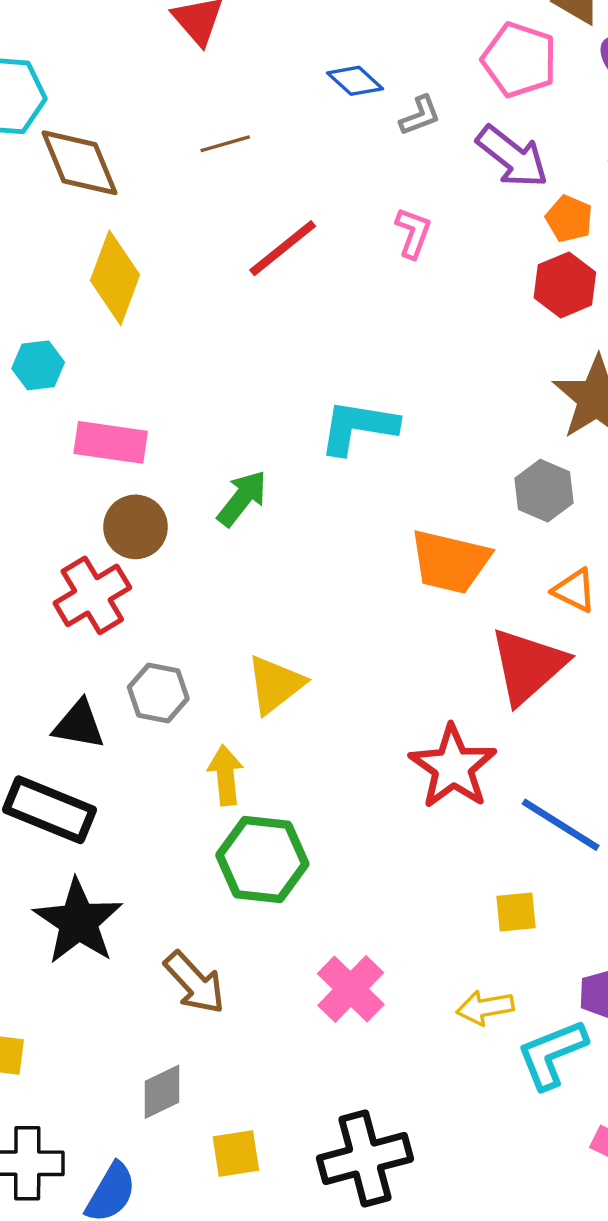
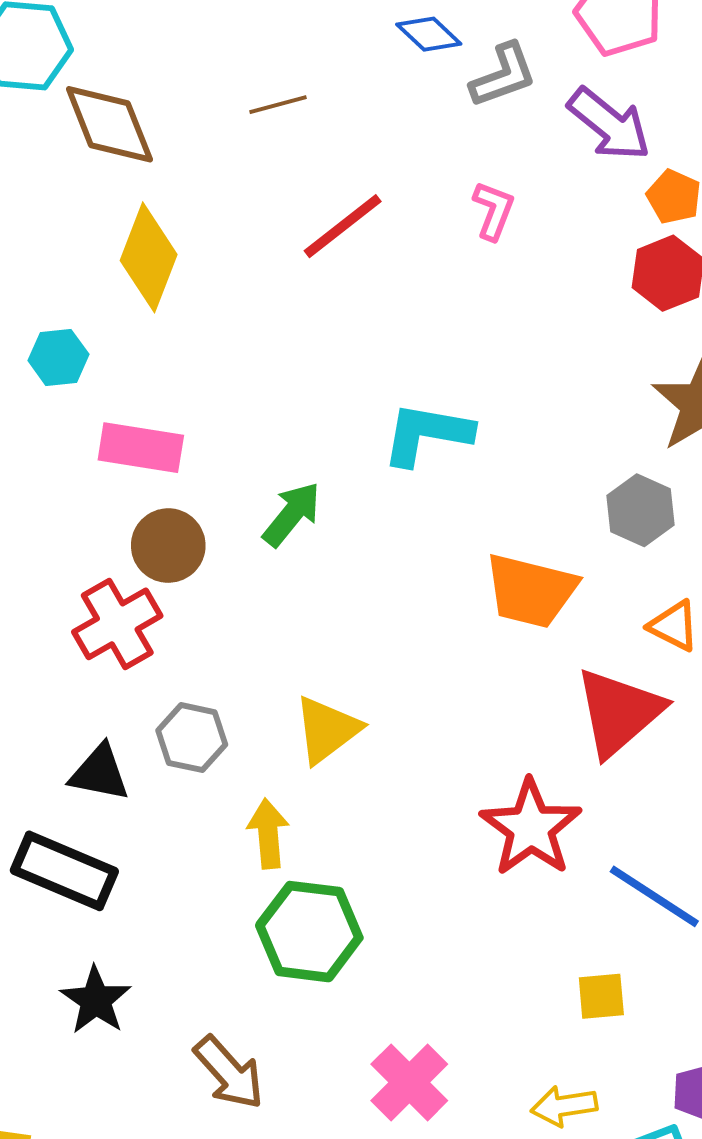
gray L-shape: (420, 116) -> (503, 75), size x1.4
black star: (78, 921) -> (96, 1000), size x0.7

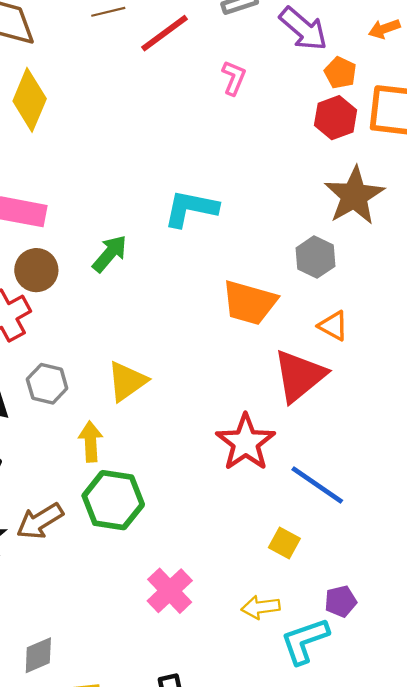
red line: (343, 226) -> (164, 33), moved
yellow square: (601, 996) -> (284, 543), turned 32
brown arrow: (229, 1073) -> (40, 521), moved, turned 99

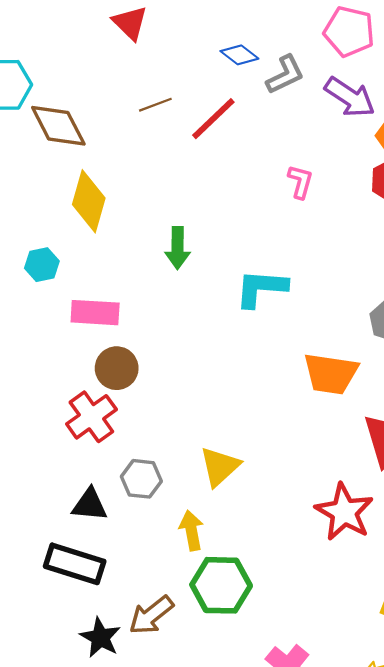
pink L-shape: (234, 78) -> (300, 182), moved
green arrow: (110, 254) -> (178, 248), moved, turned 147

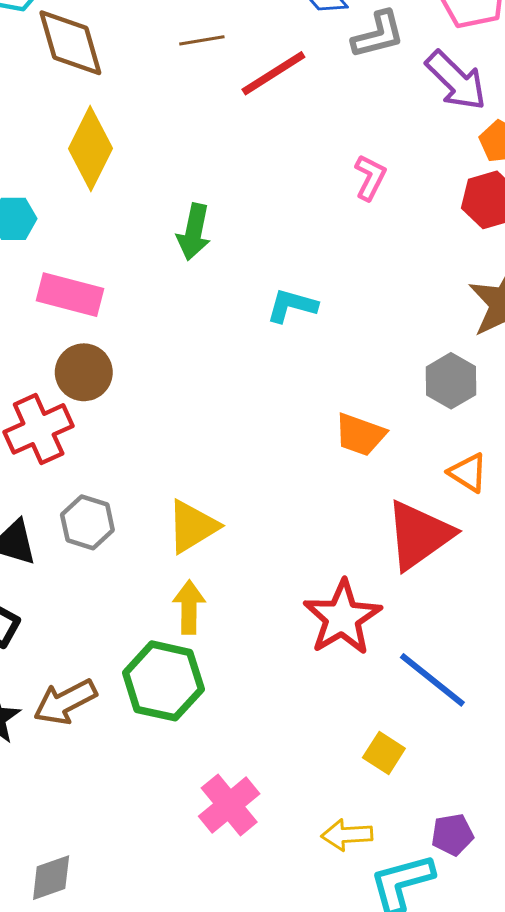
cyan L-shape: (261, 288) -> (292, 306), size x0.7
orange trapezoid: (331, 374) -> (360, 435), size x0.7
yellow arrow: (191, 530) -> (189, 607), moved

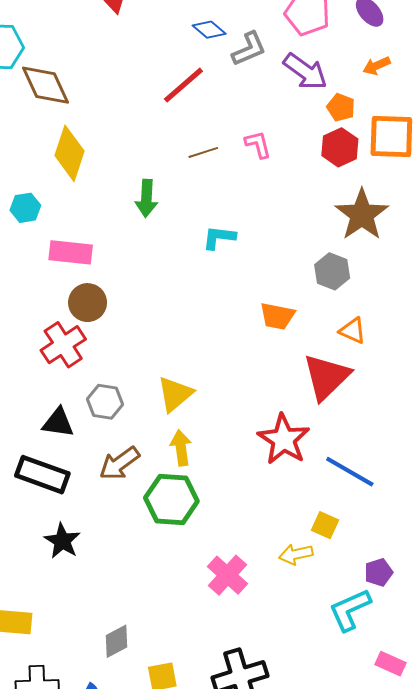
brown line: (202, 40) -> (203, 152), moved
pink L-shape: (370, 177) -> (258, 144), turned -32
brown arrow: (65, 702) -> (119, 463), moved
yellow arrow: (347, 835) -> (296, 554), moved

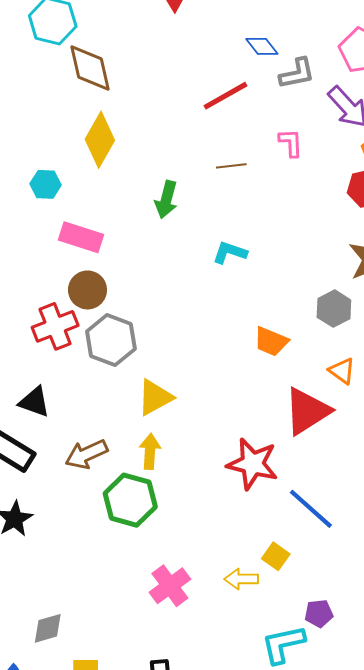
pink L-shape: (258, 144) -> (291, 143), moved
gray hexagon: (105, 402) -> (111, 340), moved, size x1.4
red star: (284, 439) -> (252, 464), turned -30

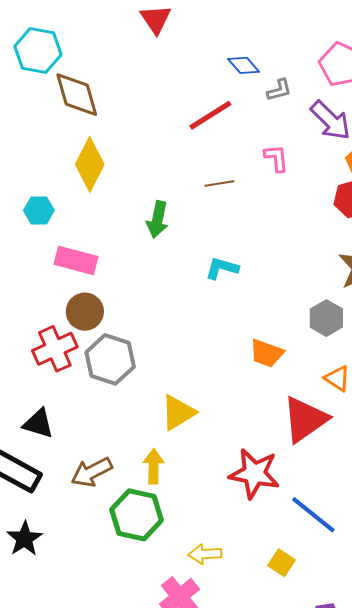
gray L-shape: (297, 73) -> (279, 90), size x0.7
yellow triangle: (155, 397) -> (178, 413), moved
yellow arrow: (241, 579) -> (205, 554), moved

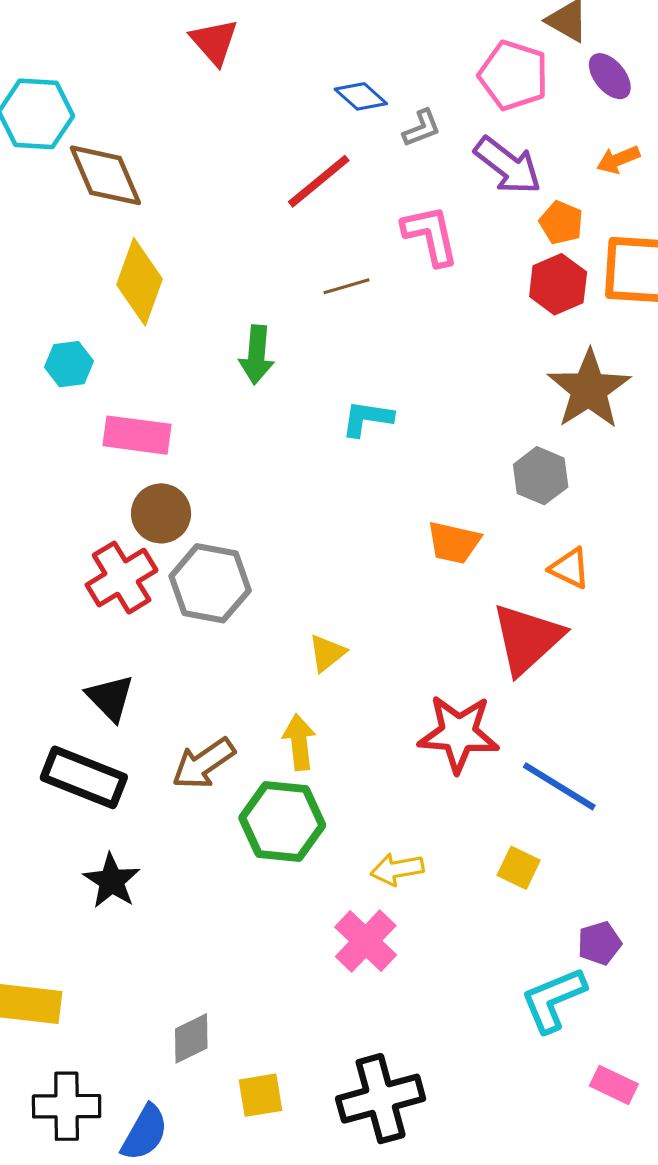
pink L-shape: (276, 158) -> (431, 235), size x1.4
yellow triangle: (178, 413) -> (327, 653), size x0.7
black triangle: (38, 423) -> (110, 698), turned 36

